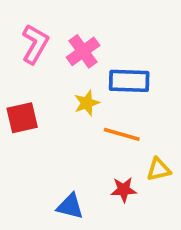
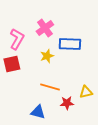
pink L-shape: (35, 44) -> (17, 39), moved
orange line: (122, 134) -> (50, 87), moved

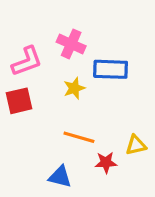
pink cross: (45, 28) -> (71, 44), turned -30
pink L-shape: (17, 39) -> (27, 61), turned 40

